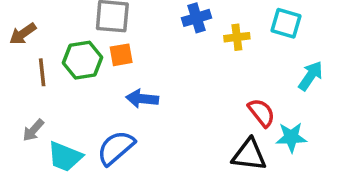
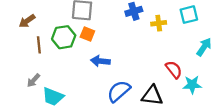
cyan square: (286, 23) -> (189, 15), turned -30
orange square: (121, 55) -> (87, 34), turned 32
blue semicircle: (116, 148) -> (119, 91), moved
black triangle: (249, 155) -> (152, 96), moved

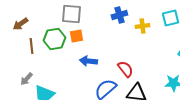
orange square: (87, 34) -> (76, 36), turned -32
red semicircle: (174, 70) -> (125, 69), moved

